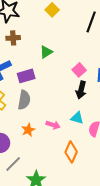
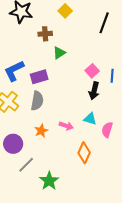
brown cross: (13, 38) -> (45, 34), moved

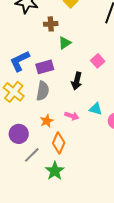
black arrow: (94, 91) -> (77, 81), moved
orange diamond: (84, 153) -> (59, 143), moved

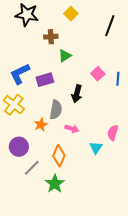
gray semicircle: (43, 91) -> (56, 110), moved
cyan triangle: (96, 109) -> (96, 148), moved, turned 48
orange star: (47, 121) -> (41, 125), moved

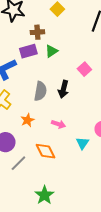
purple rectangle: (45, 80) -> (28, 51), moved
gray semicircle: (56, 110) -> (40, 91), moved
orange diamond: (59, 156) -> (45, 151), turned -50
green star: (55, 184) -> (44, 195), moved

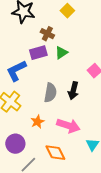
brown cross: (37, 32) -> (47, 34), turned 32
pink arrow: (58, 124) -> (68, 126), size x1.6

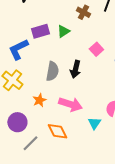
brown cross: (47, 34) -> (83, 12), moved

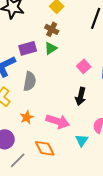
brown cross: (83, 12) -> (52, 29), moved
black arrow: (75, 69) -> (81, 96), moved
gray semicircle: (52, 71) -> (30, 81), moved

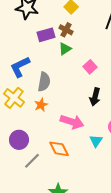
purple rectangle: (28, 48) -> (46, 35), moved
pink square: (84, 66) -> (90, 67), moved
orange star: (27, 117) -> (41, 105), moved

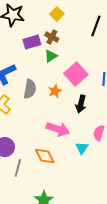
pink square: (90, 67) -> (76, 74), size x1.6
orange star: (41, 105) -> (55, 91), moved
gray line: (32, 161) -> (18, 168), turned -30

